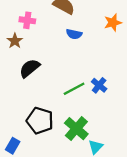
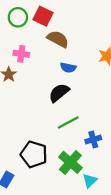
black semicircle: (30, 68) -> (59, 93), moved
blue cross: (99, 85) -> (93, 140), moved, turned 35

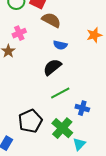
pink cross: (21, 54) -> (19, 33), turned -32
blue cross: (93, 140) -> (82, 108), turned 32
black pentagon: (34, 154) -> (30, 121), turned 30

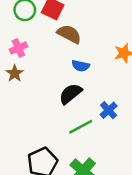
pink cross: (19, 33) -> (18, 48), moved
blue cross: (82, 108) -> (109, 110), moved, turned 32

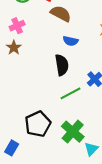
black semicircle: (70, 94) -> (62, 65), turned 120

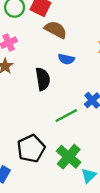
black semicircle: (62, 65) -> (43, 79), moved

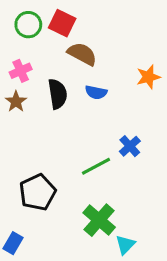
black semicircle: (43, 79) -> (58, 94), moved
black pentagon: (31, 148) -> (38, 192), moved

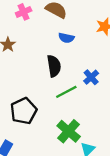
pink cross: (21, 71) -> (24, 12), moved
black semicircle: (58, 94) -> (54, 66), moved

